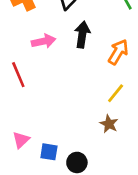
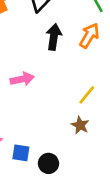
pink arrow: (44, 41) -> (22, 79), moved
orange arrow: (118, 52) -> (89, 36), moved

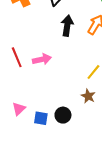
black circle: (49, 163) -> (63, 115), moved

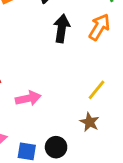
pink arrow: (42, 59) -> (28, 98), moved

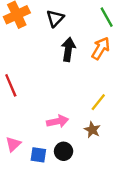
pink arrow: (28, 98) -> (58, 121), moved

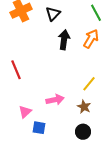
pink triangle: (13, 144) -> (25, 112), moved
black circle: (64, 151) -> (83, 132), moved

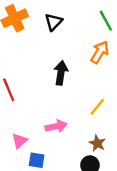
black arrow: (64, 40) -> (61, 73), moved
brown star: (84, 107) -> (97, 143), moved

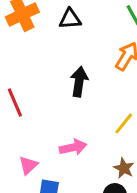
black triangle: (54, 22) -> (70, 19), turned 42

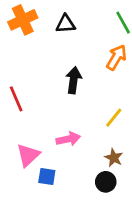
pink triangle: (28, 165) -> (28, 155), size x1.4

